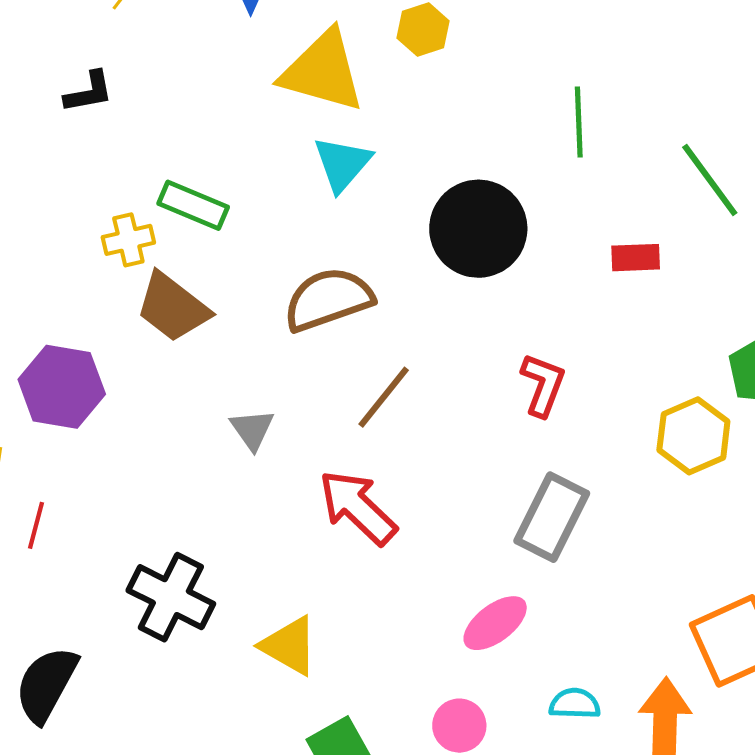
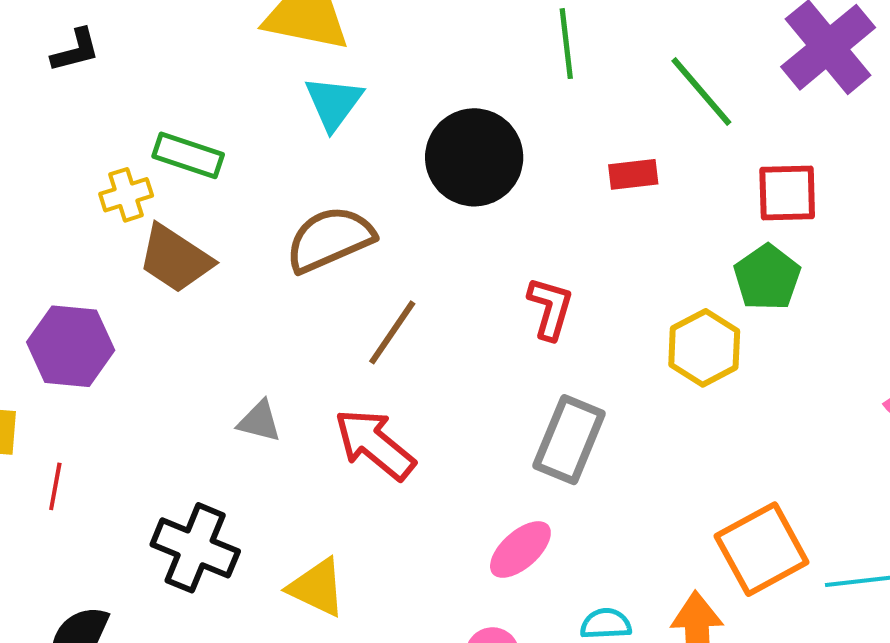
gray triangle: (252, 429) -> (259, 421), moved, turned -36

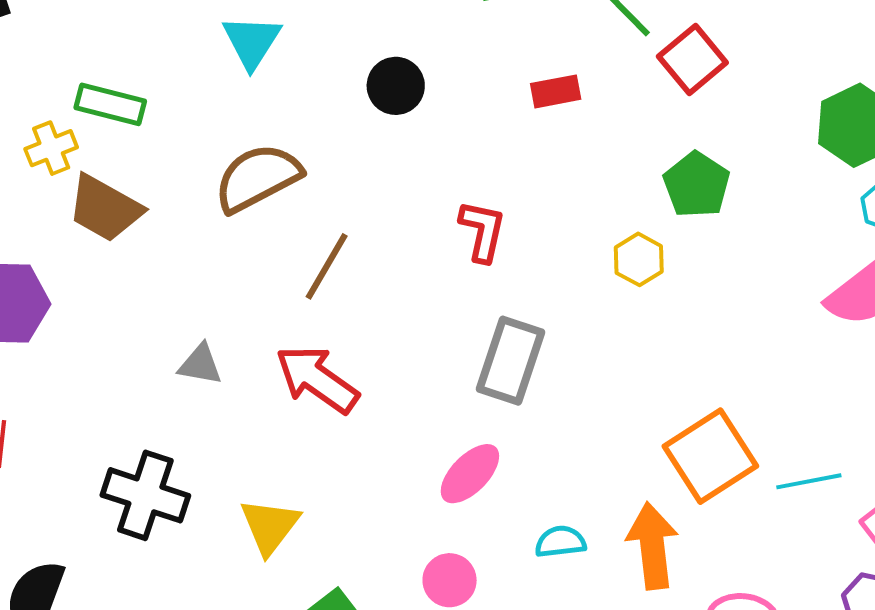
black circle: (474, 157) -> (396, 86), size x0.6
red square: (787, 193) -> (692, 60), moved, turned -34
yellow hexagon: (704, 348) -> (639, 259), size x0.7
yellow triangle: (317, 587) -> (270, 526), turned 46

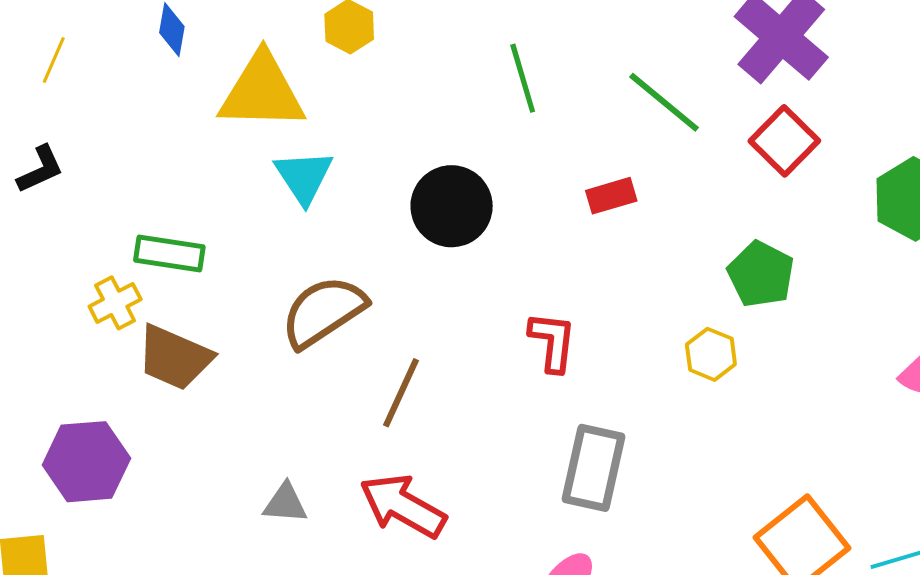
red square: (692, 60) -> (784, 141), moved
black circle: (396, 86) -> (452, 206), size x1.4

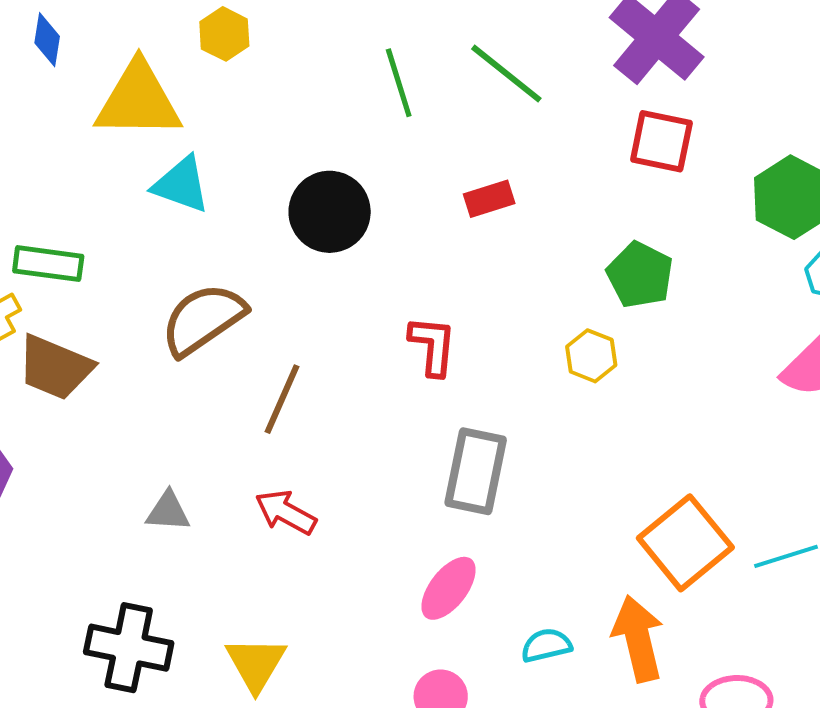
green line: (664, 102) -> (506, 74), moved
red square: (784, 141) -> (661, 141), turned -32
cyan triangle: (304, 177) -> (181, 185), turned -36
red arrow: (403, 506) -> (286, 512), size x0.7

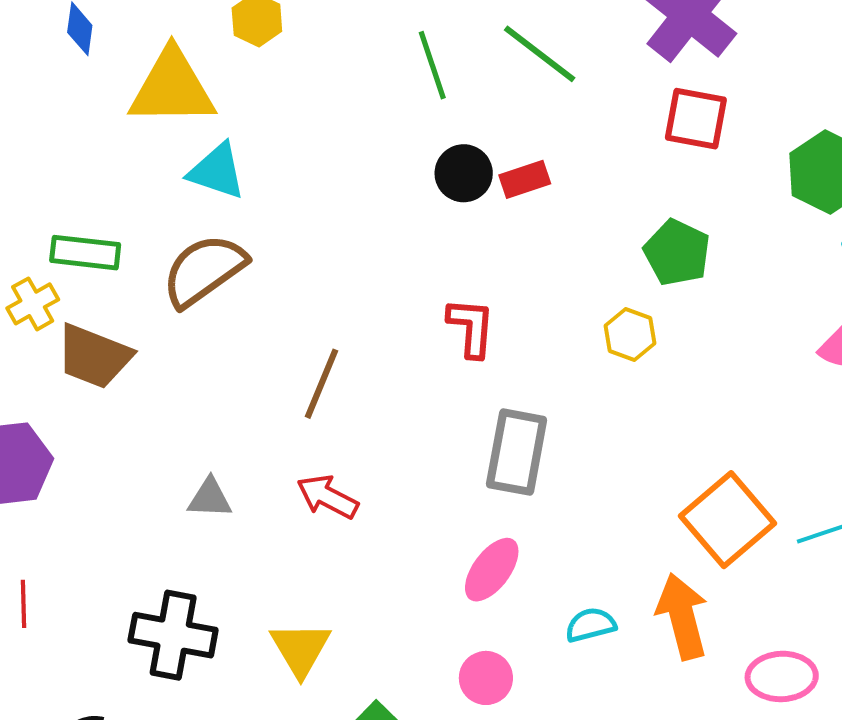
black circle: (330, 212) -> (464, 173), moved, size x0.7
brown semicircle: (203, 319) -> (204, 270), moved

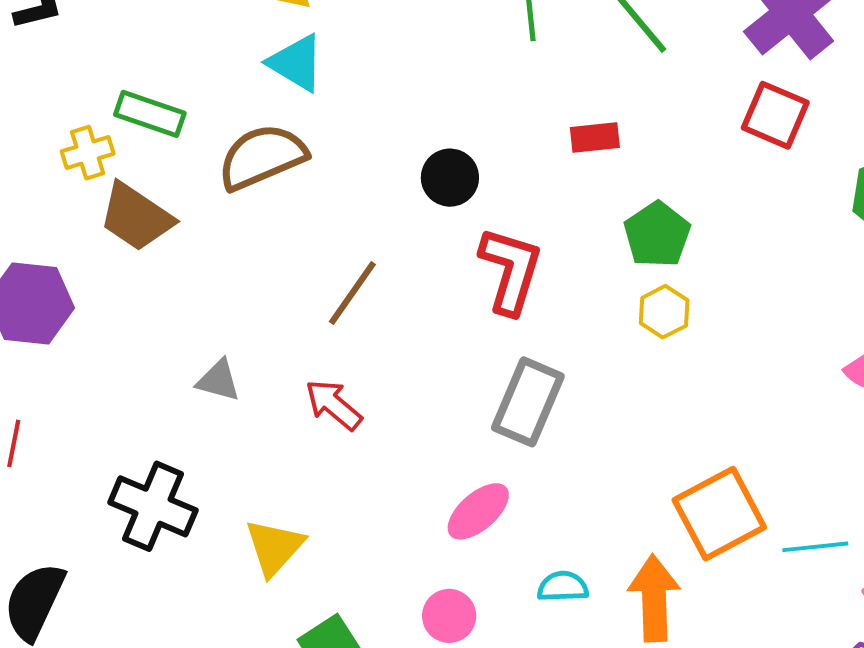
black circle: (464, 173) -> (450, 178), moved
green pentagon: (677, 253) -> (657, 235), moved
red L-shape: (471, 327) -> (511, 270), size x1.4

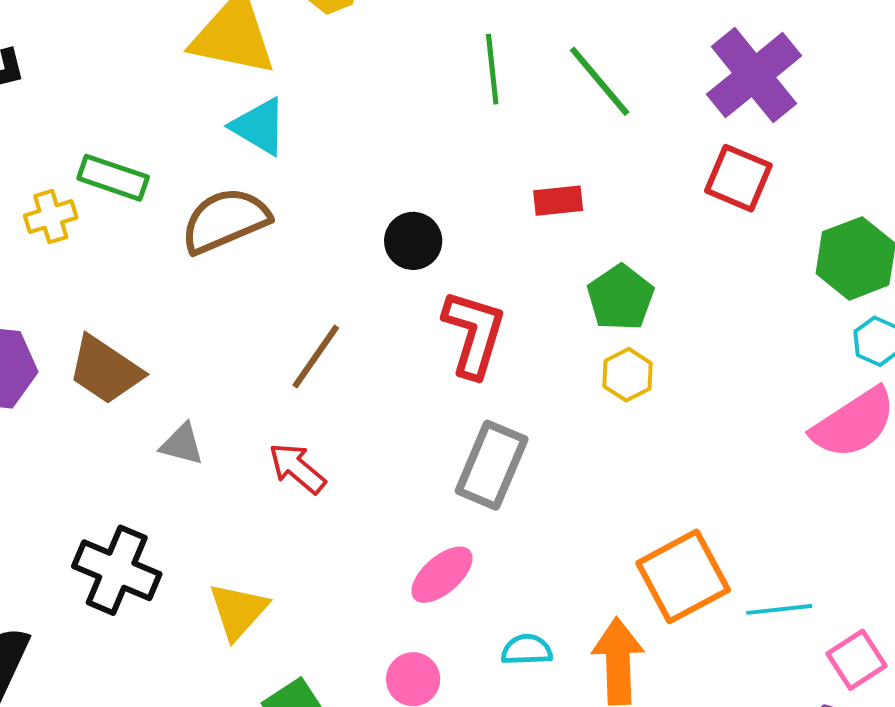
brown trapezoid: (136, 217) -> (105, 370), moved

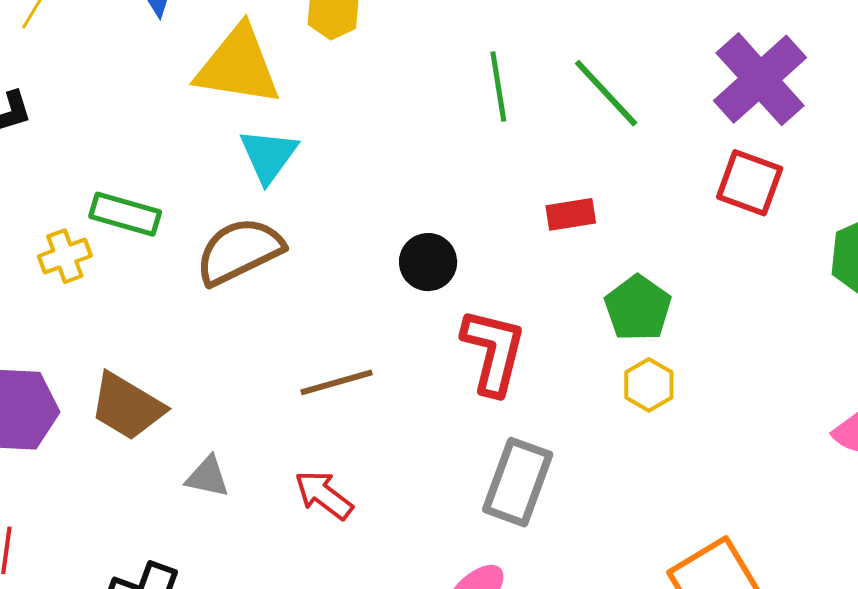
cyan triangle: (259, 126) -> (268, 156), turned 38
brown line: (316, 357) -> (337, 382), turned 42

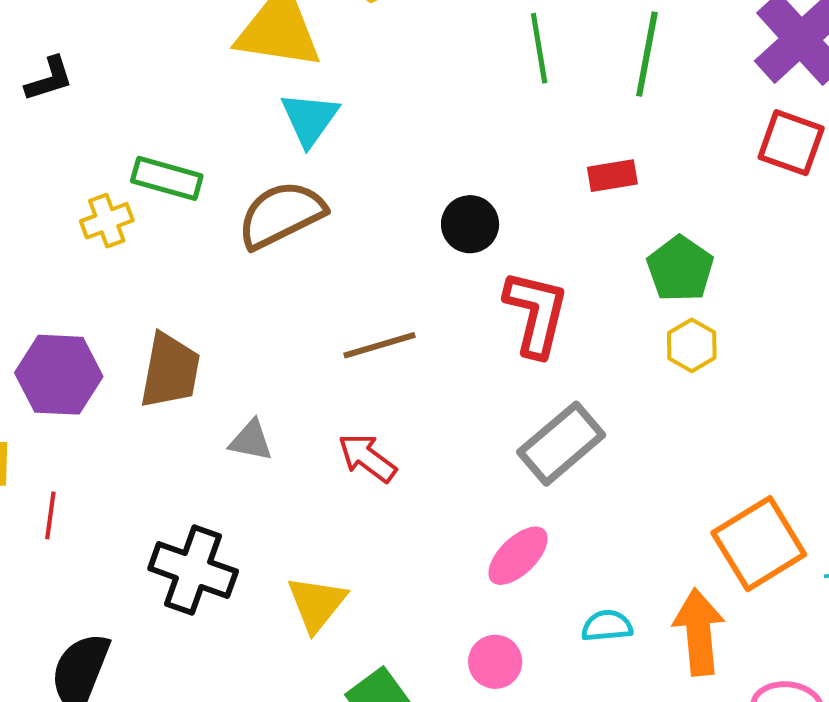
green line: (606, 93) -> (647, 54), turned 54
brown trapezoid: (127, 406) -> (170, 371), turned -110
gray rectangle: (518, 482) -> (561, 444), turned 30

